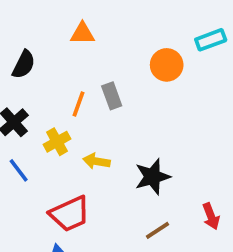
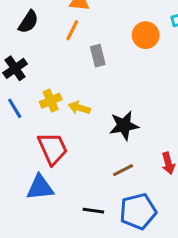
orange line: (78, 104) -> (72, 30), moved
yellow cross: (57, 142) -> (51, 101), moved
red trapezoid: (70, 214) -> (53, 149), turned -96

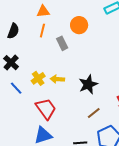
orange circle: (146, 35) -> (79, 25), moved

